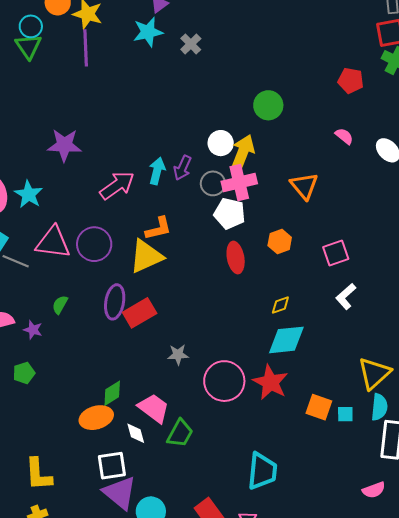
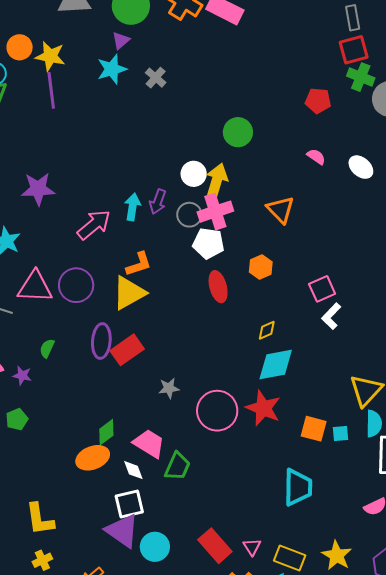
pink square: (336, 253) -> (322, 289), moved
white square: (112, 466) -> (129, 504), moved
cyan trapezoid: (262, 471) -> (298, 487), moved

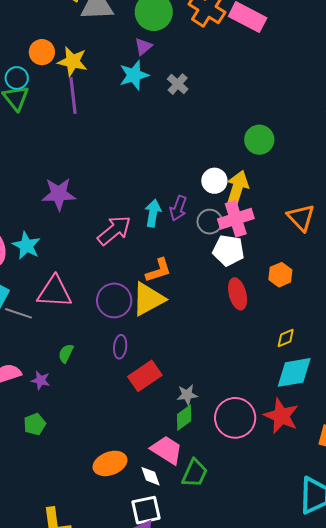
purple circle: (76, 285) -> (114, 300), moved
purple ellipse: (101, 341) -> (120, 347), size x0.7
red rectangle: (127, 350) -> (145, 376), moved
green diamond: (106, 432) -> (184, 418), moved

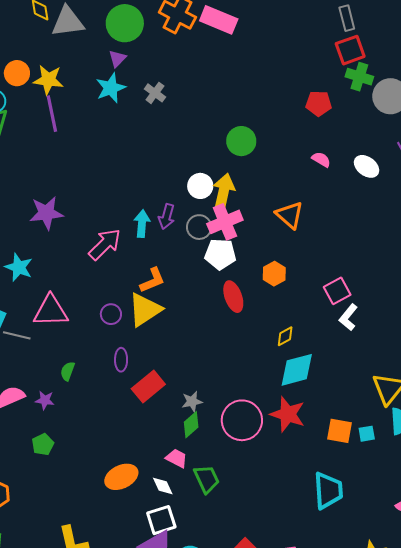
purple circle: (114, 300) -> (111, 314), size x0.6
pink trapezoid: (167, 450) -> (177, 458), size x0.7
green trapezoid: (195, 473) -> (207, 479), turned -44

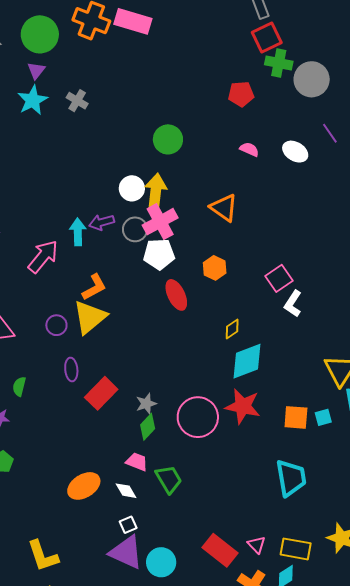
purple arrow: (167, 217) -> (102, 222), turned 65
white square: (161, 520) -> (128, 525), size x0.6

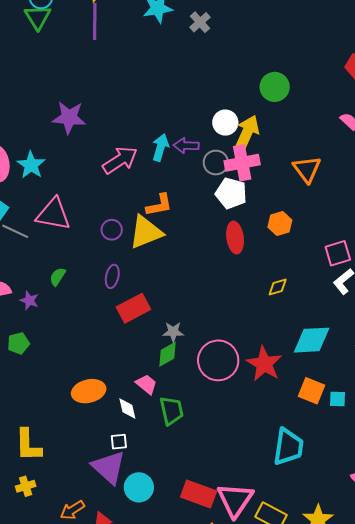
cyan diamond: (247, 361) -> (312, 340), moved
pink triangle: (257, 545) -> (235, 500), size x2.0
red rectangle: (220, 550) -> (199, 494), turned -36

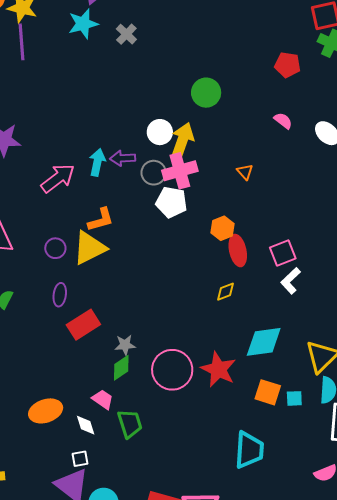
orange triangle: (307, 169) -> (245, 172), size x0.6
red ellipse: (235, 238) -> (238, 251), moved

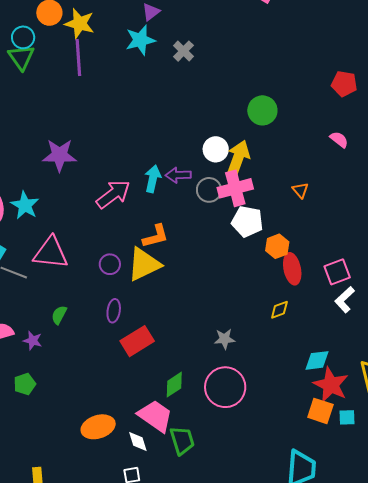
white pentagon: (171, 202) -> (247, 222), moved
cyan diamond: (264, 342) -> (317, 360), size x0.7
gray star: (125, 345) -> (225, 339), moved
red star: (218, 369) -> (331, 385), moved
pink trapezoid: (103, 399) -> (155, 416), size x1.6

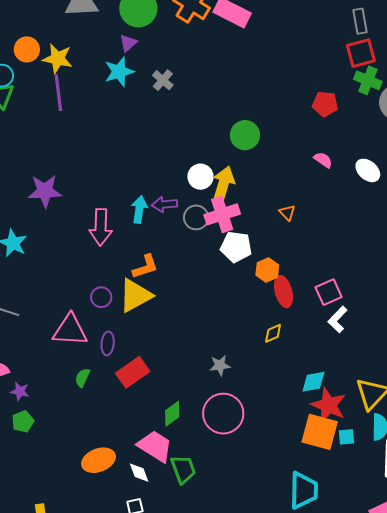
pink arrow: (113, 194) -> (101, 227), turned 132
pink triangle: (51, 253) -> (70, 330), moved
green semicircle: (59, 315) -> (82, 378), moved
purple star: (33, 341) -> (20, 391), moved
orange square: (320, 411) -> (320, 432), size x1.4

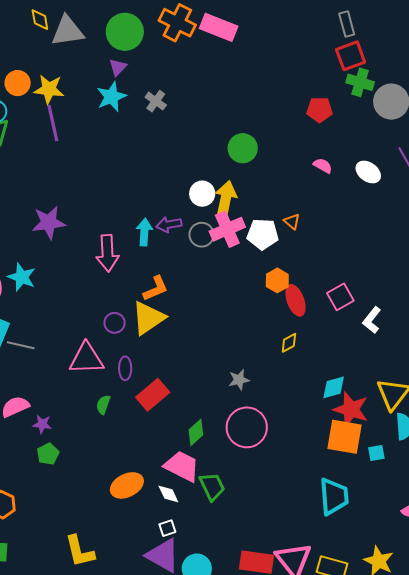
white pentagon: (236, 247) -> (263, 234), moved
white L-shape: (338, 319) -> (372, 320), moved
cyan square: (346, 437) -> (376, 453), moved

